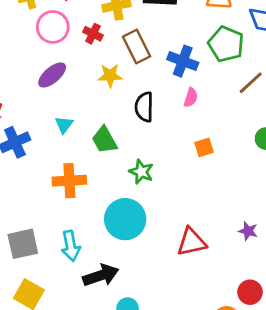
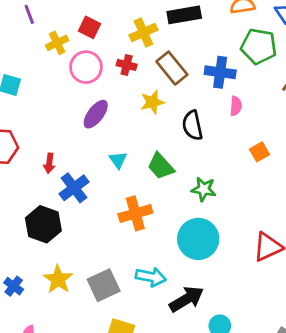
cyan arrow: (71, 246) -> (151, 277), turned -56

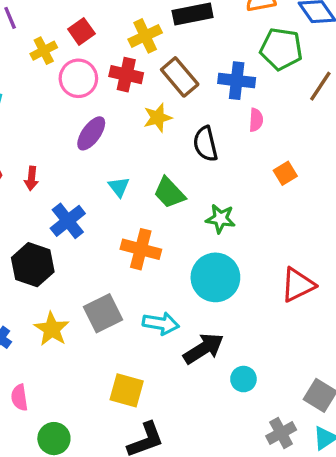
red square: (90, 27) -> (81, 31), turned 30
red cross: (127, 65) -> (126, 75), size x1.4
red arrow: (49, 163) -> (31, 178), moved
orange cross: (135, 213) -> (141, 249), turned 32
gray square: (104, 285) -> (103, 313), moved

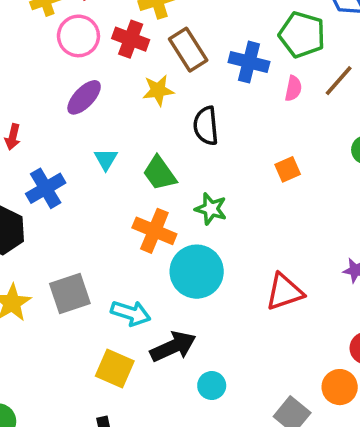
pink semicircle: (256, 120) -> (293, 88), moved
orange cross: (141, 249) -> (154, 231), moved
yellow square: (127, 390) -> (115, 369), moved

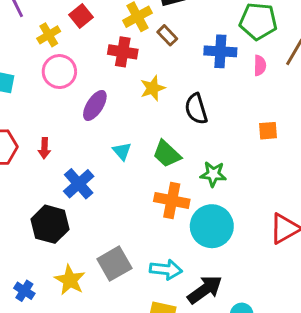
pink circle: (78, 36) -> (59, 72), moved
brown rectangle: (188, 50) -> (167, 35), moved, size x0.6
orange square: (288, 169) -> (268, 131), turned 30

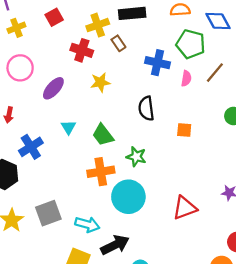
yellow cross: (49, 35) -> (16, 28), moved
pink circle: (59, 72) -> (20, 68), moved
black semicircle: (196, 109) -> (146, 108), moved
orange cross: (172, 200) -> (101, 172), turned -30

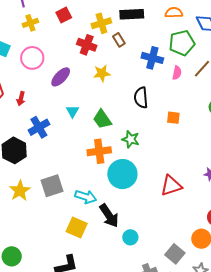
green pentagon: (191, 44) -> (182, 43), turned -30
black arrow: (115, 245) -> (109, 216), turned 80

